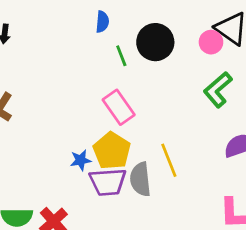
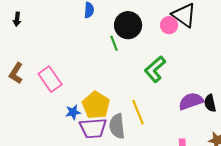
green line: (121, 56) -> (114, 43), moved
green L-shape: (218, 90) -> (155, 69), moved
pink rectangle: (119, 107) -> (50, 79), moved

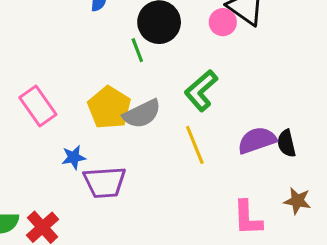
yellow pentagon: (96, 105) -> (109, 108), moved
yellow line: (138, 112) -> (195, 145), moved
gray semicircle: (117, 126) -> (142, 114), moved, turned -110

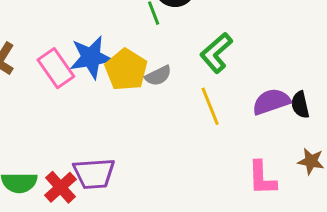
gray semicircle: (142, 114) -> (158, 76), size x0.7
blue star: (74, 157) -> (91, 57), moved, size x1.8
purple trapezoid: (105, 182) -> (94, 173), moved

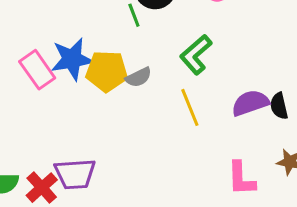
yellow pentagon: (126, 70) -> (107, 71), turned -30

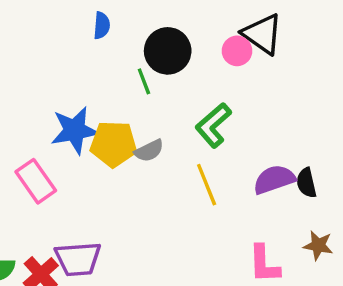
pink rectangle: (37, 70) -> (36, 181), moved

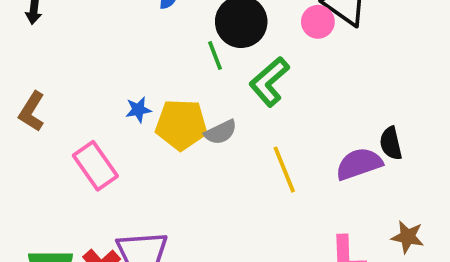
green L-shape: (213, 125) -> (269, 82), moved
blue star: (75, 130) -> (138, 110), size x0.5
black semicircle: (306, 183) -> (391, 143), moved

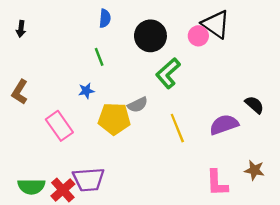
green line: (215, 55) -> (99, 57), moved
yellow pentagon: (181, 125) -> (114, 119), moved
black semicircle: (391, 143) -> (254, 105), moved, turned 144

